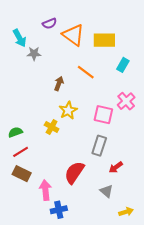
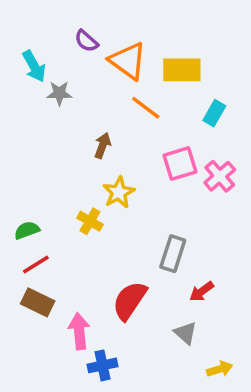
purple semicircle: (50, 24) -> (86, 41), turned 64
orange line: (86, 72) -> (146, 108), moved
pink square: (103, 115) -> (180, 164), moved, turned -30

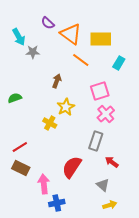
pink cross: (220, 176) -> (106, 114), moved
green semicircle: (27, 230) -> (15, 98), moved
red arrow: (202, 292) -> (112, 162), turned 72
yellow arrow: (220, 369) -> (110, 205), moved

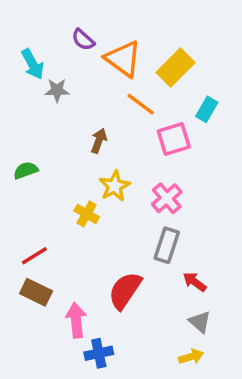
yellow rectangle: (101, 39) -> (175, 68), turned -45
pink square: (100, 91) -> (174, 139), moved
pink cross: (106, 114) -> (167, 198), moved
gray triangle: (103, 185) -> (200, 322), moved

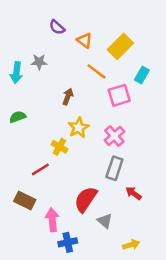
orange triangle: (123, 59) -> (85, 40), size x0.6
cyan arrow: (33, 64) -> (16, 73), moved, turned 36
red line: (34, 256) -> (40, 169), moved
gray triangle: (200, 322) -> (105, 221), moved

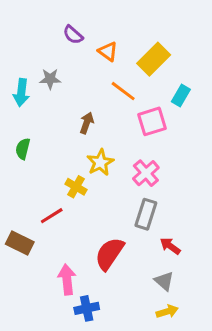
green semicircle: (18, 117) -> (23, 149), turned -56
brown rectangle: (25, 201) -> (20, 243), moved
gray triangle: (105, 221) -> (164, 281), moved

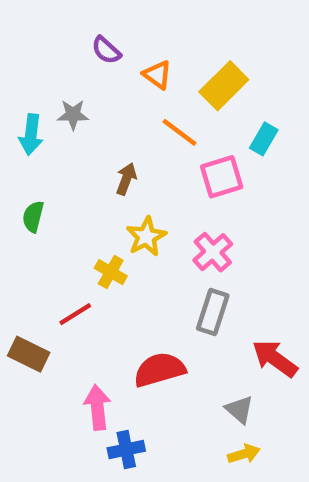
red arrow: (170, 246) -> (275, 359), moved, size x1.5
red semicircle: (109, 254) -> (160, 370), turned 40

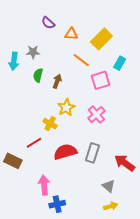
orange triangle: (157, 75) -> (71, 34), turned -32
green semicircle: (33, 217) -> (38, 75), moved
gray rectangle: (213, 312) -> (92, 153), moved
red semicircle: (160, 370) -> (65, 152), moved

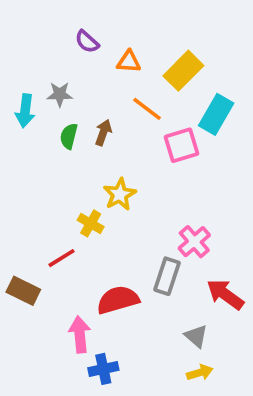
cyan rectangle: (120, 63) -> (216, 114), size x1.5
brown arrow: (57, 81) -> (103, 133), moved
pink cross: (96, 115) -> (194, 242), moved
red semicircle: (65, 152) -> (118, 300), moved

